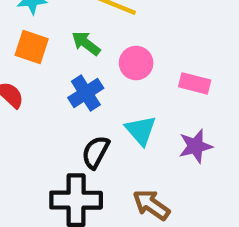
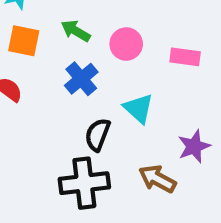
purple star: (195, 146) -> (194, 146), moved

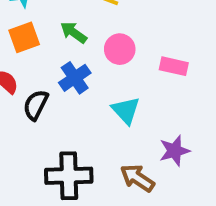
orange square: (24, 41) -> (24, 37), turned -36
black semicircle: (98, 135) -> (36, 105), moved

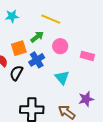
green arrow: (74, 33) -> (37, 37), turned 104
orange square: (24, 37) -> (19, 48), moved

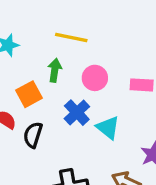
green arrow: (37, 37) -> (55, 70), turned -32
blue cross: (37, 60) -> (77, 113), moved

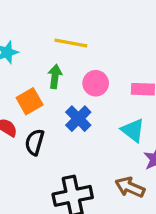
cyan triangle: (108, 128) -> (133, 130), moved

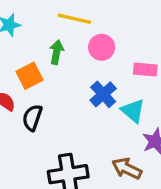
pink circle: (96, 83) -> (102, 47), moved
blue cross: (78, 119) -> (103, 94), moved

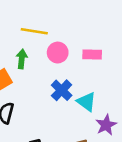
pink rectangle: (145, 70) -> (92, 55), moved

